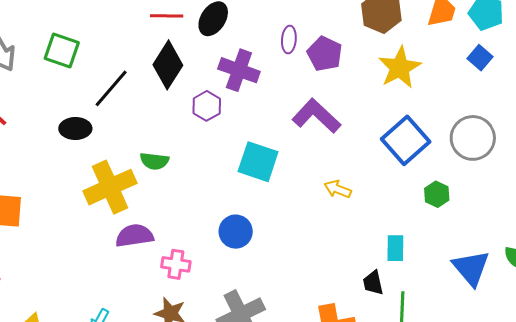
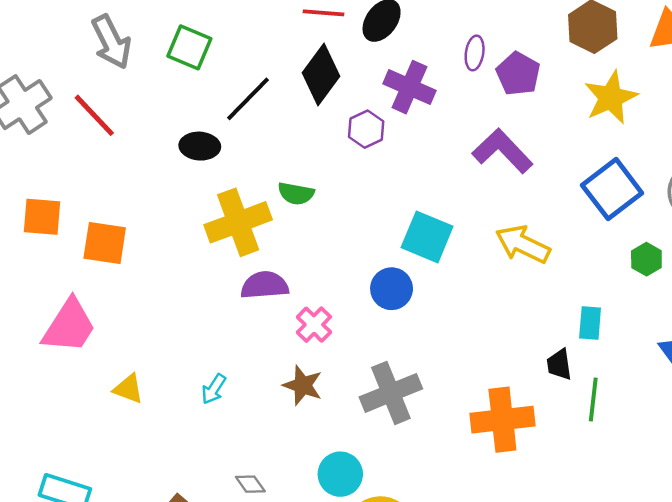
cyan square: (258, 162) -> (427, 237), moved
yellow arrow: (338, 189) -> (523, 244), size x1.6
pink cross: (176, 264) -> (314, 325), turned 32

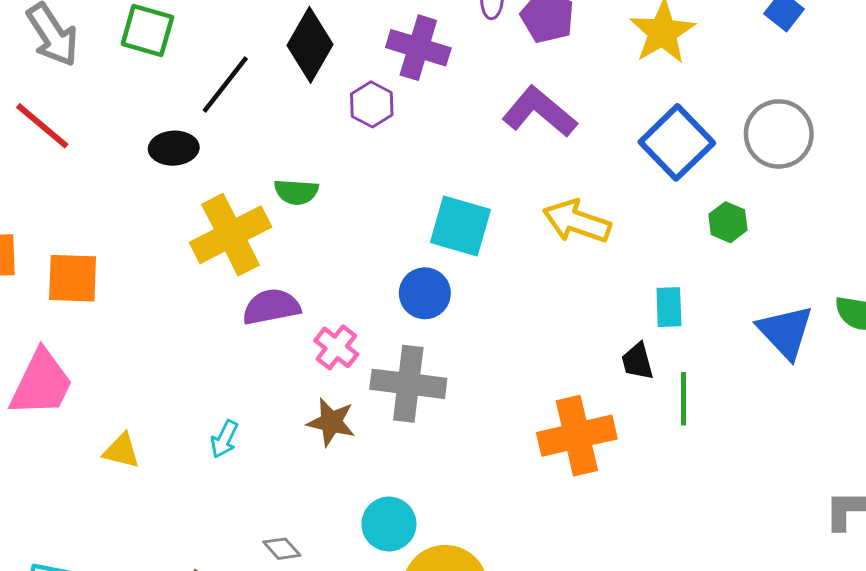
gray cross: (391, 393) -> (408, 384), moved, turned 36

